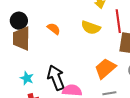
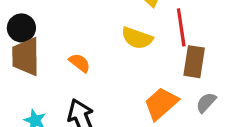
orange semicircle: (54, 29) -> (80, 63), moved

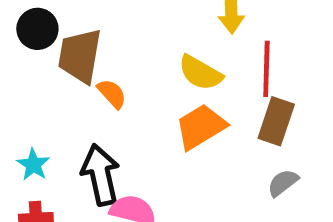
brown trapezoid: (26, 57) -> (80, 56), moved
orange trapezoid: (161, 104) -> (201, 127), moved

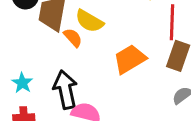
yellow semicircle: (200, 73) -> (89, 21), moved

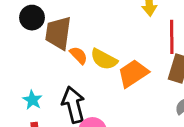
yellow semicircle: (89, 21) -> (104, 59), moved

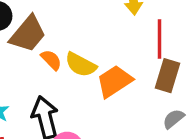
brown trapezoid: (58, 33) -> (28, 34), turned -148

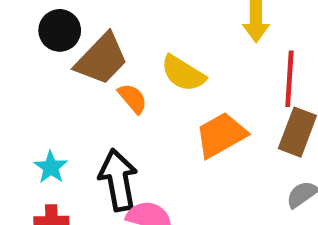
yellow semicircle: (81, 65) -> (183, 73), moved

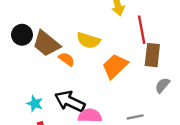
brown trapezoid: (102, 59) -> (46, 44), turned 100
black arrow: (118, 180) -> (70, 101), turned -40

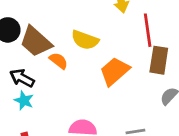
black arrow: (70, 101) -> (22, 78), moved, size x0.7
cyan star: (35, 104) -> (24, 101), moved

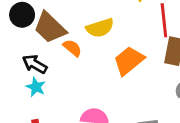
yellow semicircle: (85, 40) -> (100, 28), turned -40

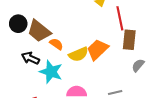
yellow semicircle: (100, 28) -> (79, 54), moved
cyan star: (36, 87) -> (51, 72), moved, size x1.6

